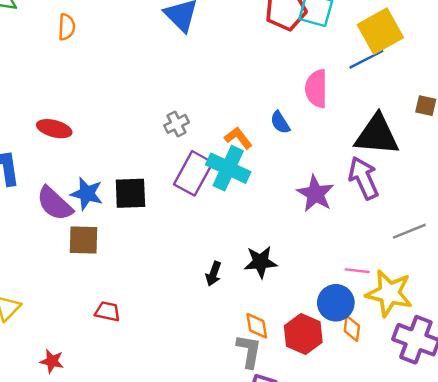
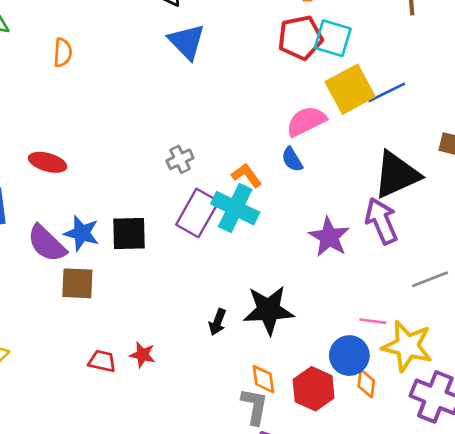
yellow square: (380, 31) -> (350, 89), moved
pink semicircle: (316, 89) -> (306, 121), moved, turned 63
black triangle: (377, 135) -> (397, 175), turned -30
black star: (261, 262) -> (269, 310), size x1.4
red star: (52, 361) -> (143, 355), moved

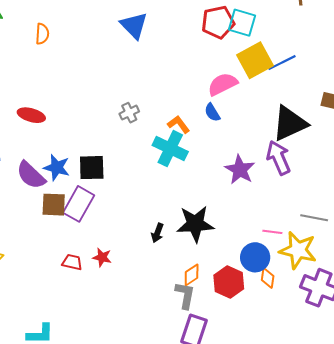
purple rectangle: (197, 213) -> (79, 204), moved
gray line: (430, 279) -> (314, 218), moved, turned 32
orange diamond: (263, 379) -> (192, 275), turned 65

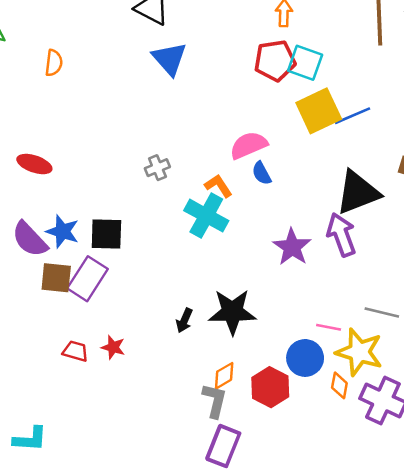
pink semicircle: (223, 84) -> (249, 145), moved
orange diamond: (268, 278) -> (339, 385), moved

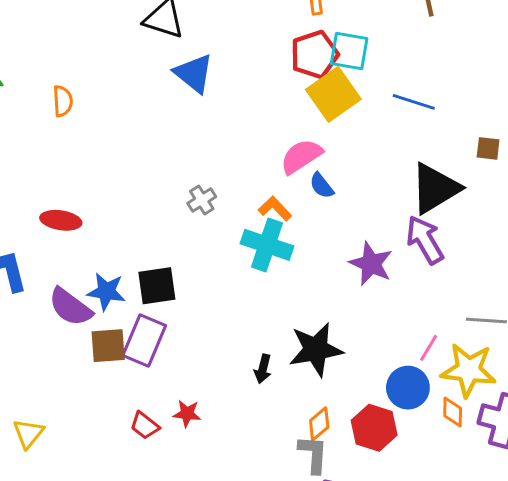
yellow square: (319, 111) -> (333, 94), moved
blue line: (352, 116) -> (414, 102), turned 51
pink line: (329, 327) -> (429, 348), turned -60
red trapezoid: (75, 351) -> (145, 426), turned -148

